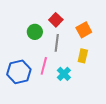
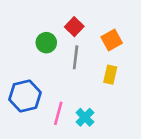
pink line: (44, 66) -> (58, 113), moved
cyan cross: (64, 74) -> (85, 117), moved

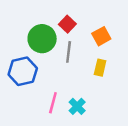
green circle: (46, 43) -> (42, 39), size x1.5
blue hexagon: (25, 96) -> (23, 71), moved

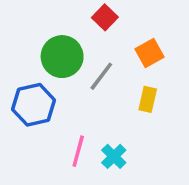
red square: (67, 24) -> (105, 17), moved
gray line: (69, 52) -> (101, 76), turned 30

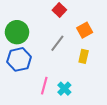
green circle: (62, 57) -> (17, 32), moved

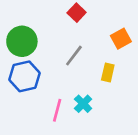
orange square: (85, 30) -> (121, 39), moved
cyan cross: (64, 89) -> (83, 104), moved

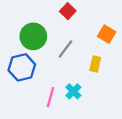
orange square: (121, 39) -> (107, 34), turned -30
green circle: (22, 41) -> (33, 36), moved

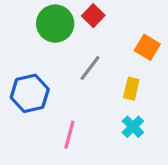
green circle: (33, 36) -> (55, 24), moved
cyan cross: (73, 91) -> (133, 127), moved

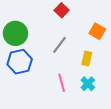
green circle: (55, 24) -> (15, 33), moved
pink line: (69, 135) -> (62, 83), moved, turned -30

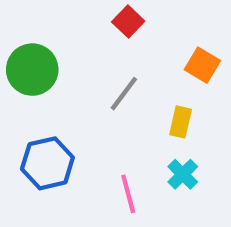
blue hexagon: (20, 62) -> (47, 163), moved
pink line: (62, 83) -> (128, 194), moved

